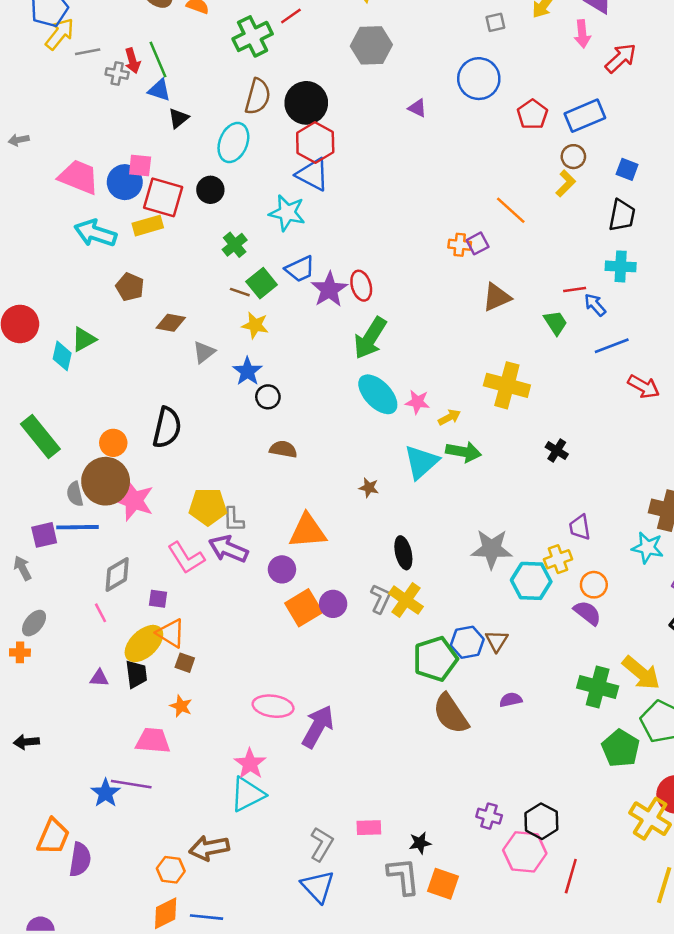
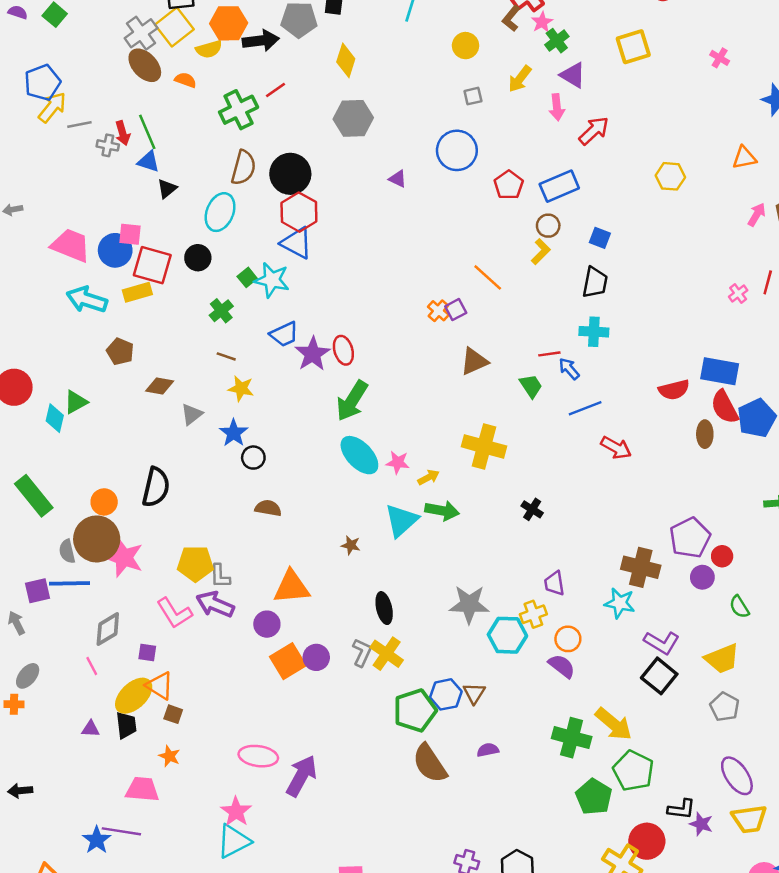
orange cross: (460, 245) -> (438, 311), turned 35
green square: (262, 283) -> (247, 277), moved, size x0.7

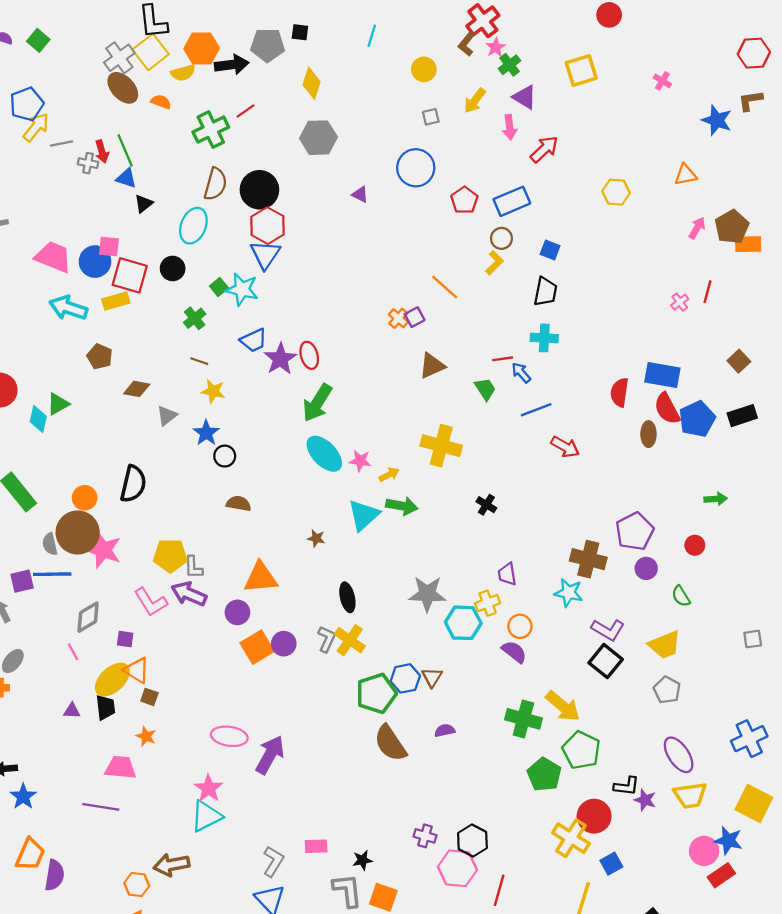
blue triangle: (297, 243) -> (265, 255), turned 36
red semicircle: (674, 390) -> (620, 392), turned 112
red circle: (722, 556) -> (695, 545), moved
blue star: (97, 840) -> (23, 796), moved

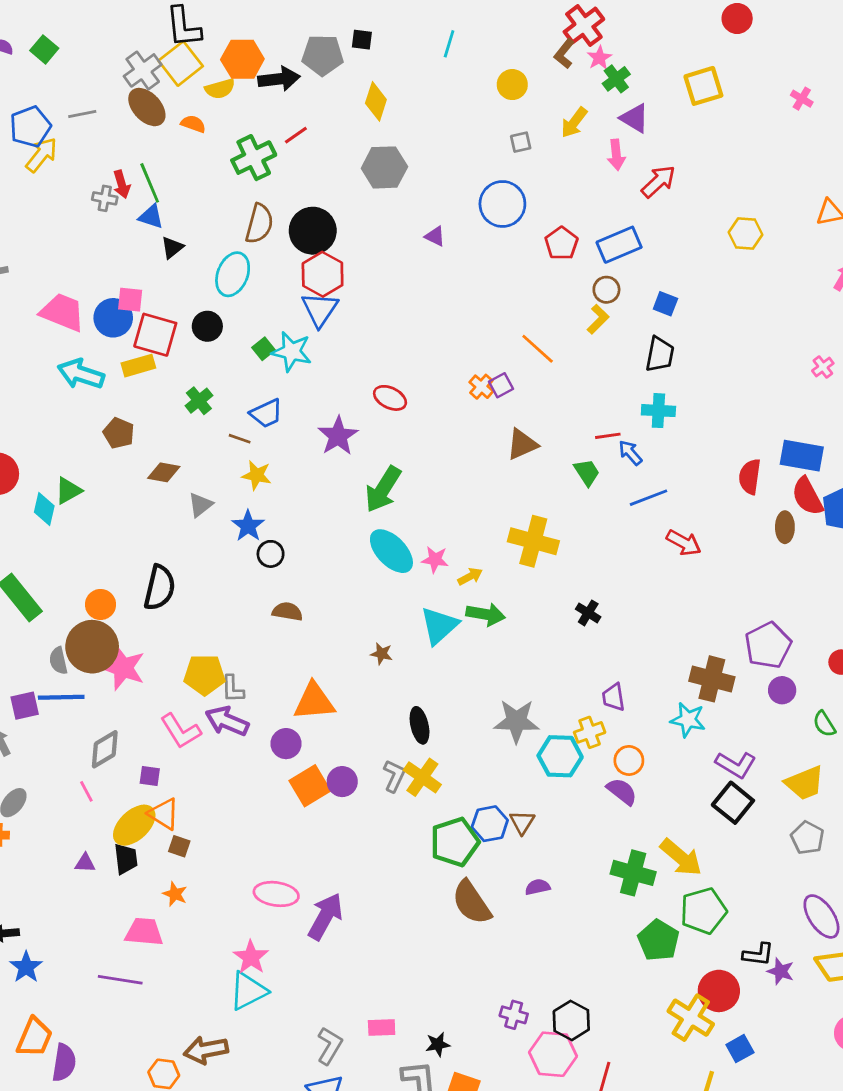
gray line: (61, 143) -> (82, 114), moved
green cross: (195, 318) -> (199, 401), moved
blue trapezoid: (254, 340) -> (266, 413), moved
red ellipse: (309, 355) -> (390, 398), moved, turned -48
green pentagon: (581, 750) -> (703, 911), turned 30

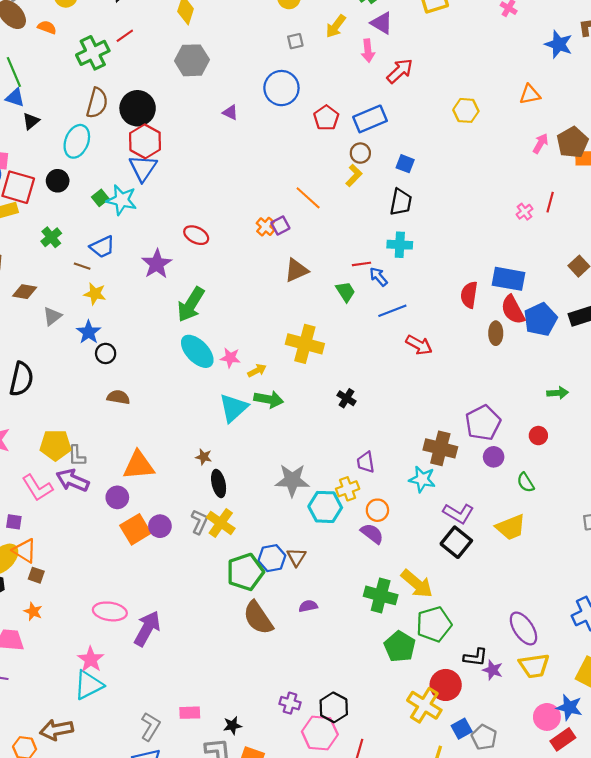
brown star: (382, 654) -> (204, 457), moved
gray pentagon: (807, 838) -> (484, 737), moved

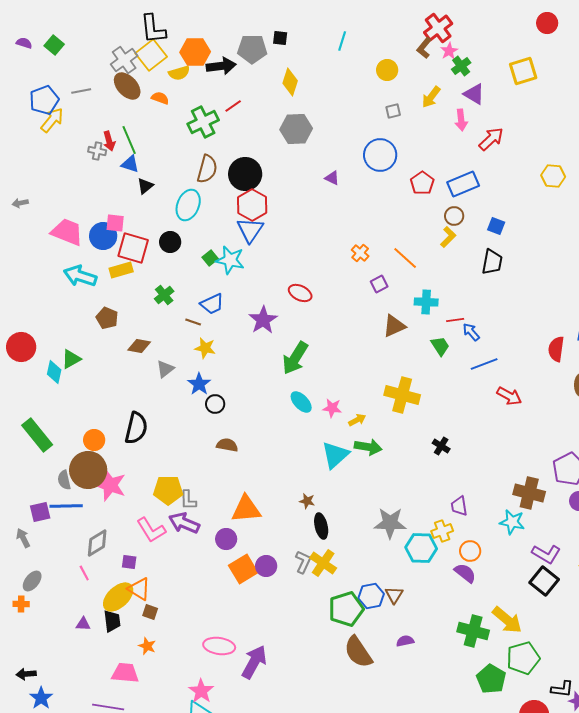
orange cross: (265, 227) -> (360, 253), moved
cyan cross: (400, 245) -> (426, 302), moved
cyan ellipse: (197, 351) -> (301, 402), size x0.7

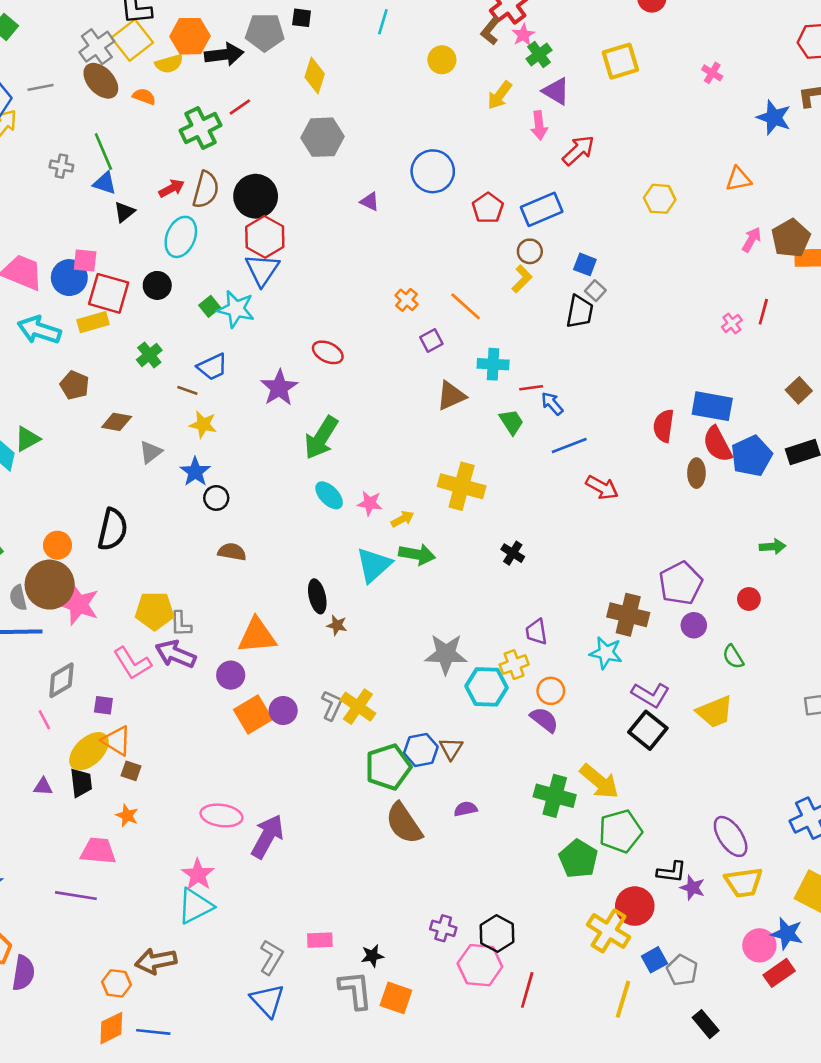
gray square: (393, 111) -> (595, 291), moved, turned -35
red arrow: (109, 141) -> (172, 188), moved, turned -102
black ellipse: (321, 526) -> (317, 596), moved

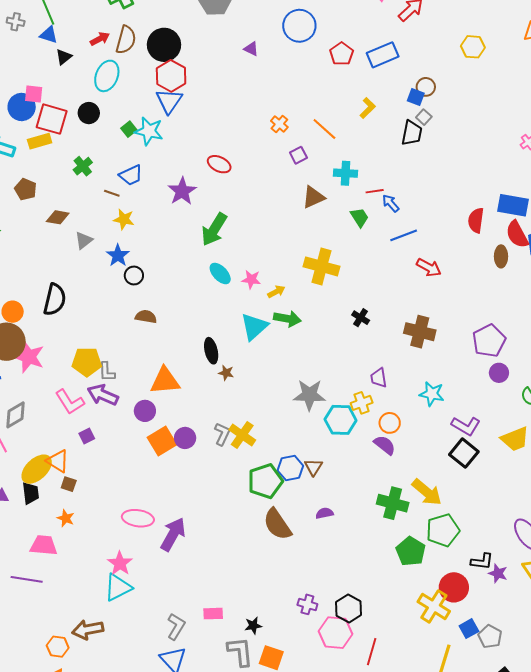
brown circle: (530, 251) -> (426, 87), moved
brown cross: (628, 615) -> (420, 332), moved
purple square: (103, 705) -> (87, 436), moved, turned -35

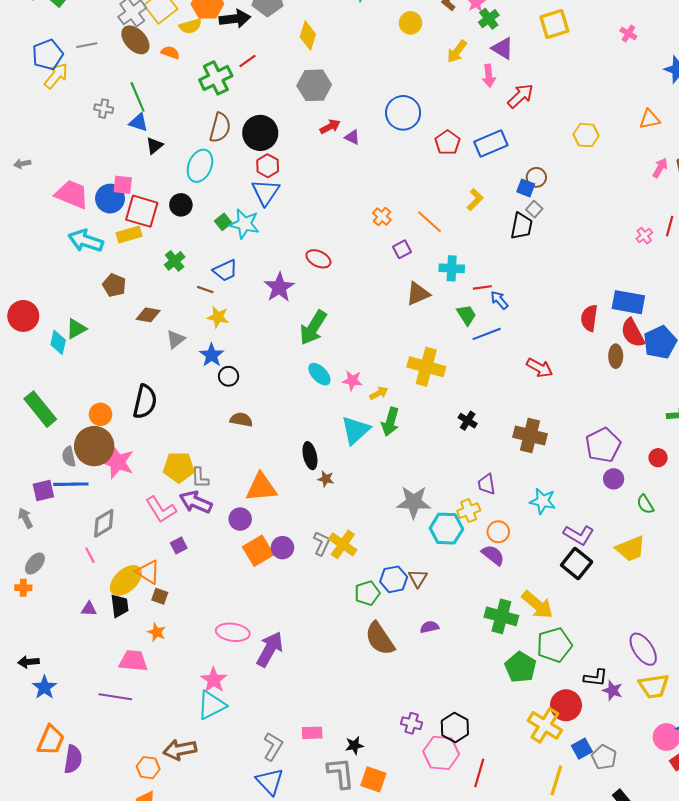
red arrow: (100, 39) -> (330, 127), moved
red hexagon: (171, 76) -> (268, 166), size x0.7
blue line: (404, 235) -> (487, 334), moved
green arrow: (287, 319) -> (390, 422), turned 96
green pentagon: (265, 481) -> (367, 593), size x0.7

